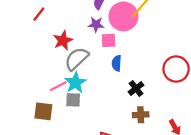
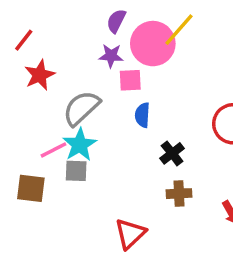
red star: (63, 40) -> (40, 75), moved

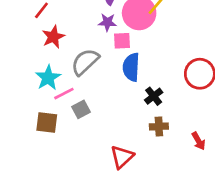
blue semicircle: (142, 115) -> (131, 67), size x1.5
cyan star: (80, 145) -> (48, 78), moved
gray square: (76, 171) -> (81, 109), turned -30

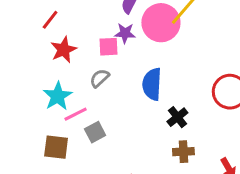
pink square: (122, 41) -> (109, 47), moved
gray semicircle: (85, 62) -> (100, 78), size x0.6

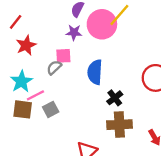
pink square: (109, 47) -> (63, 56), moved
brown square: (56, 147) -> (23, 109), moved
brown cross: (183, 152) -> (119, 125), size x1.5

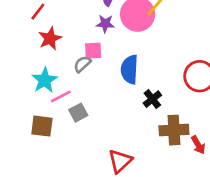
brown square: (23, 109) -> (42, 126), moved
brown cross: (119, 125) -> (174, 130), moved

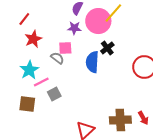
gray semicircle: (82, 64) -> (57, 58), turned 80
black cross: (152, 99) -> (107, 48), moved
brown cross: (174, 130) -> (120, 120), moved

